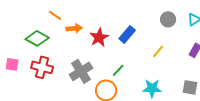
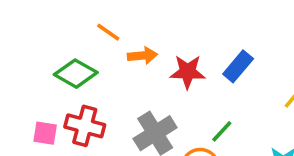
red star: (99, 37) -> (188, 72), turned 30
pink square: (12, 64) -> (45, 133), moved

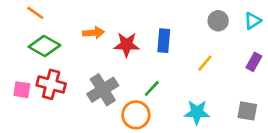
orange line: (108, 32) -> (35, 13), moved
blue rectangle: (238, 66) -> (164, 41), turned -35

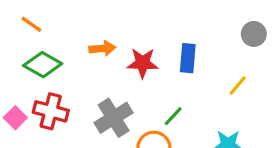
pink square: (22, 90) -> (15, 118), turned 36

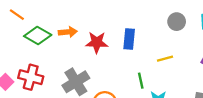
green diamond: (43, 65) -> (38, 35), moved
yellow line: (238, 86) -> (165, 59), turned 35
green line: (173, 116) -> (141, 81), moved, turned -56

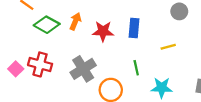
orange arrow: (68, 32) -> (75, 21), turned -63
green line: (141, 81) -> (136, 68), moved

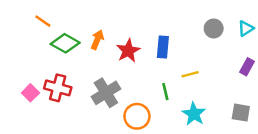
red star: (103, 31) -> (128, 51), turned -30
yellow line: (168, 47) -> (190, 74), moved
cyan star: (162, 88) -> (194, 114), turned 30

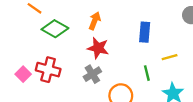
orange arrow: (97, 40) -> (95, 21), moved
red star: (128, 51) -> (98, 48), moved, turned -30
gray cross: (106, 93) -> (92, 74), size x0.7

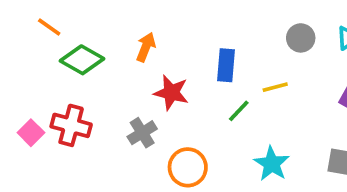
red star: (98, 48) -> (171, 93), moved
yellow line: (170, 57) -> (275, 87), moved
green line: (147, 73) -> (239, 111), moved, turned 56

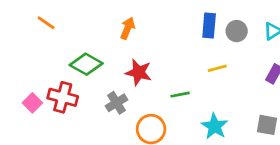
orange arrow: (146, 47) -> (128, 28), moved
green diamond: (82, 60) -> (86, 64), moved
blue rectangle: (226, 65) -> (209, 26), moved
green line: (239, 111) -> (180, 95), moved, turned 36

